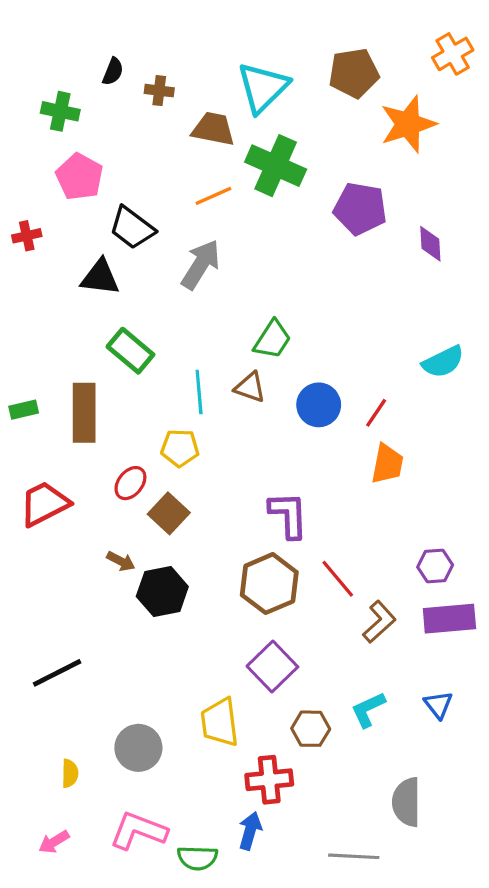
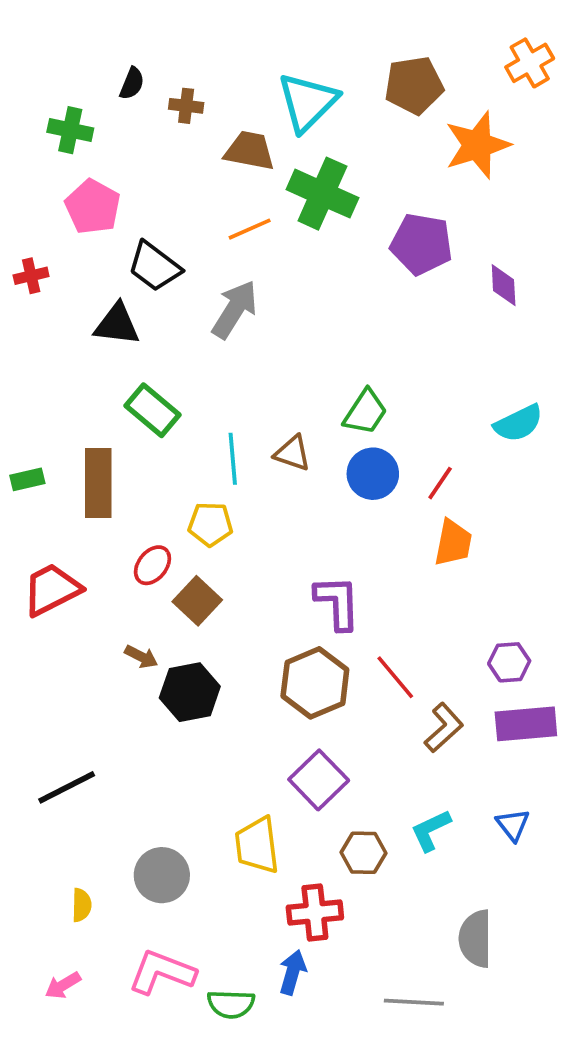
green trapezoid: (272, 339) -> (365, 412), moved

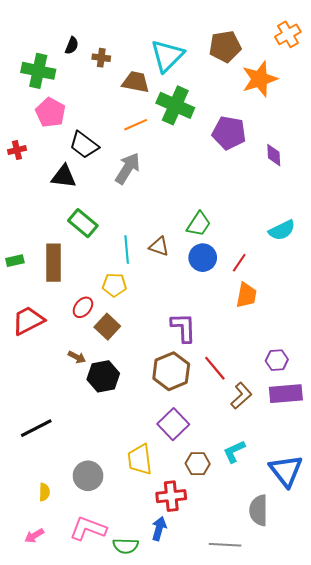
green cross: (70, 130) -> (38, 71), size x1.4
blue triangle: (513, 825) -> (286, 471), moved, size x1.8

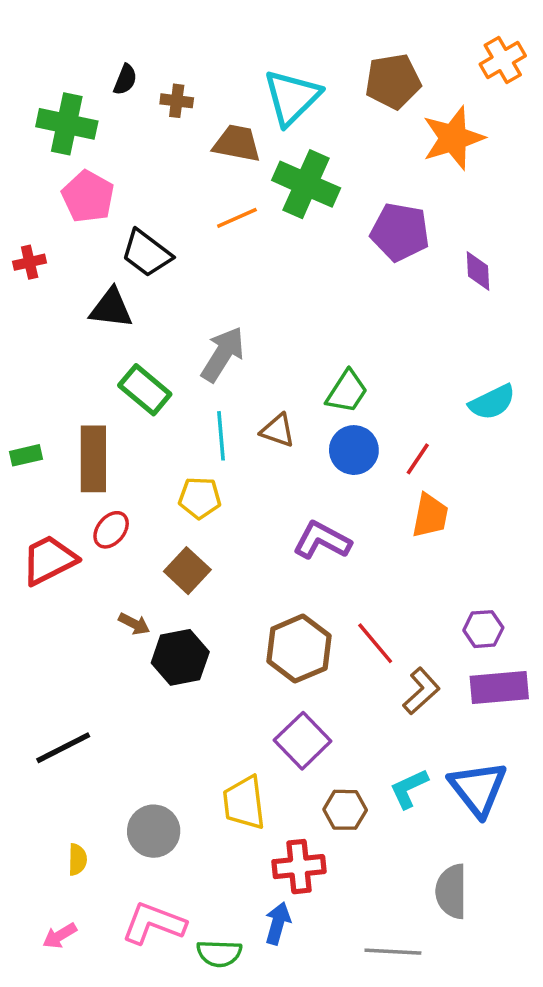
gray arrow: (128, 168) -> (223, 354), moved
red ellipse: (83, 307) -> (111, 530), moved
purple L-shape: (183, 328) -> (322, 540), moved, turned -60
blue triangle: (286, 471) -> (478, 789), moved

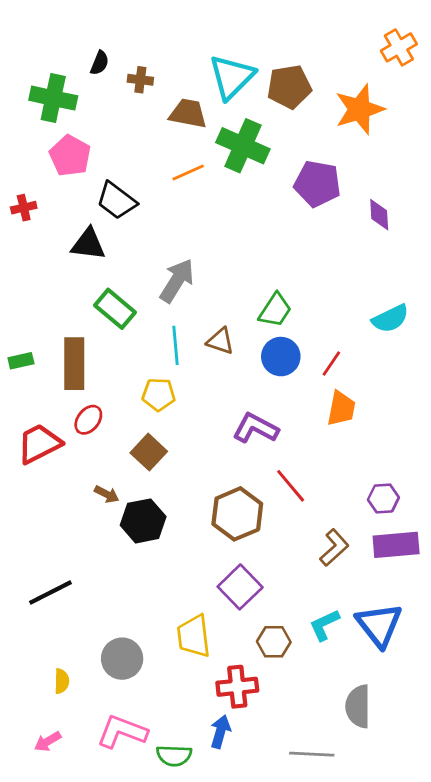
brown pentagon: (393, 81) -> (289, 87), moved
red line: (375, 643) -> (291, 486), moved

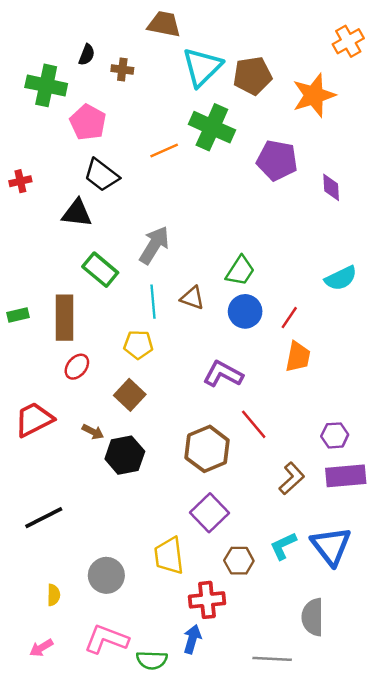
brown trapezoid: (188, 113) -> (164, 24), moved
pink pentagon: (70, 156) -> (88, 122), moved
red trapezoid: (39, 444) -> (34, 419), moved

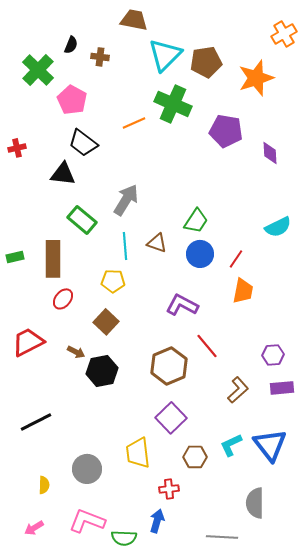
green cross: (46, 85) -> (38, 70), turned 32
purple rectangle: (346, 476) -> (282, 388), size x0.7
red cross: (207, 600) -> (169, 489), size x0.7

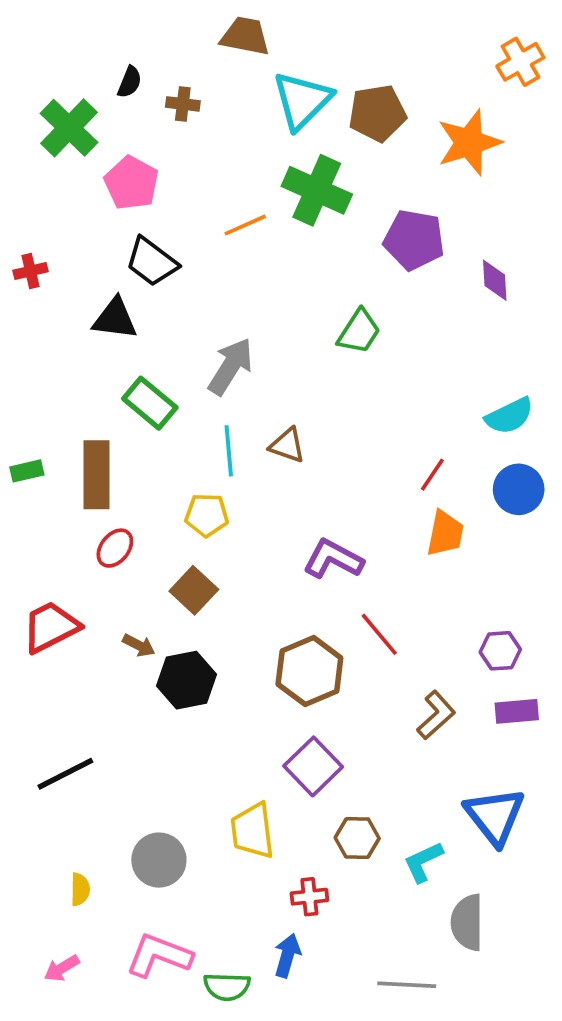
green trapezoid: (196, 221) -> (359, 332), moved
blue circle: (200, 254) -> (519, 489), moved
cyan L-shape: (231, 445) -> (423, 862), moved

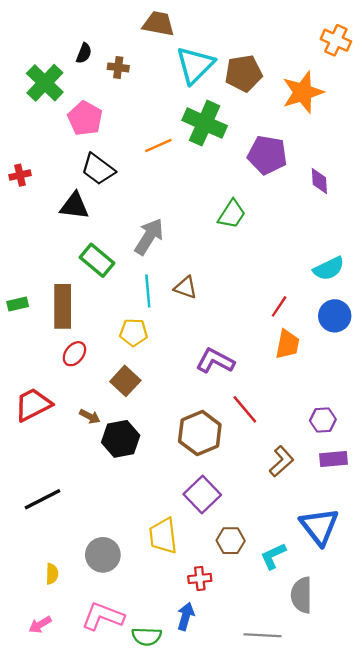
orange cross: (520, 62) -> (336, 40), turned -36

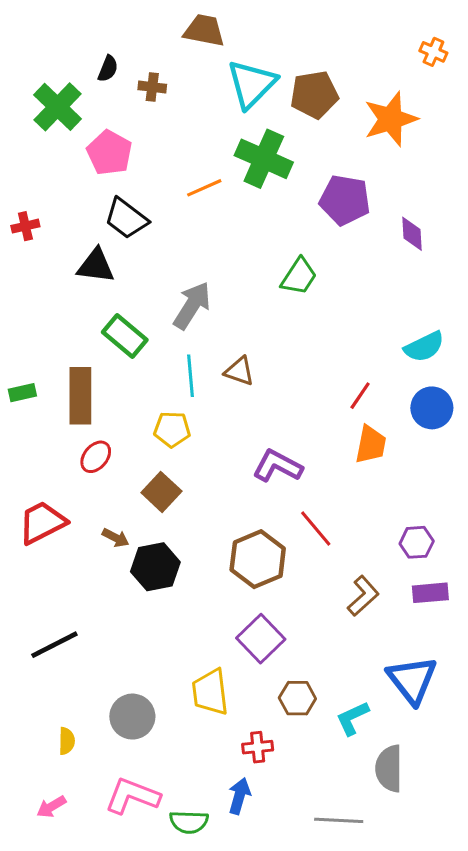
orange cross: (336, 40) -> (433, 52), size x0.7

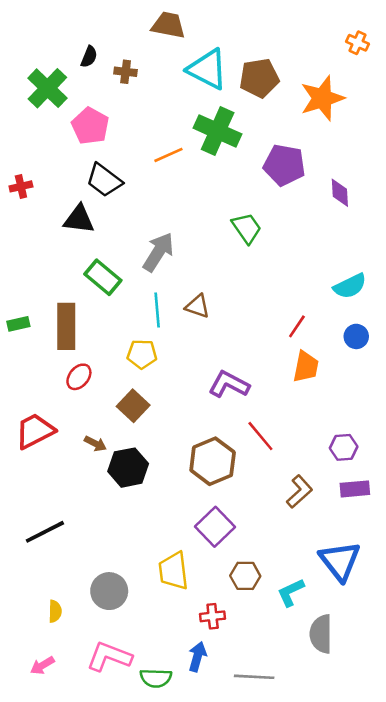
cyan triangle: (252, 84) -> (207, 69), turned -48
green trapezoid: (299, 276) -> (247, 228), turned -68
blue circle: (432, 408) -> (356, 336), size x0.7
gray line: (339, 820) -> (254, 677), moved

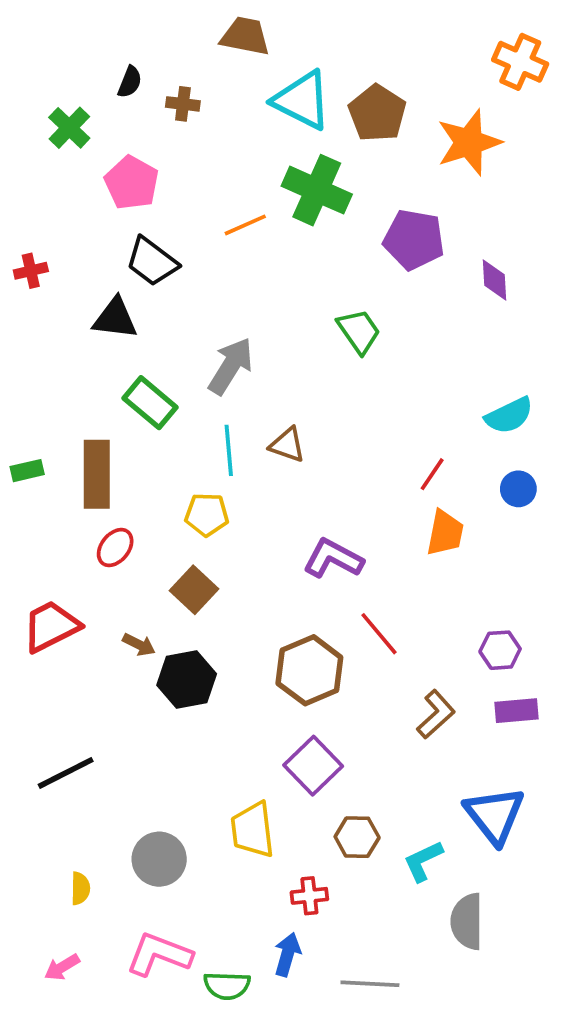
orange cross: (357, 43) -> (520, 62), size x1.6
brown pentagon: (259, 78) -> (377, 113), turned -30
green cross: (47, 88) -> (69, 128), size x0.7

